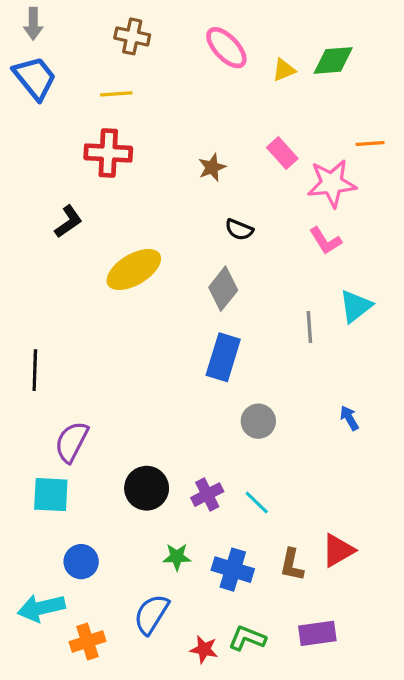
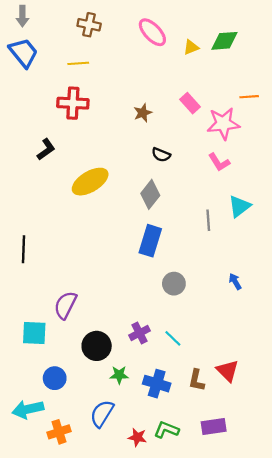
purple semicircle: (72, 442) -> (65, 305), moved
black circle: (147, 488) -> (97, 346), moved
red triangle: (338, 550) -> (228, 371), turned -45

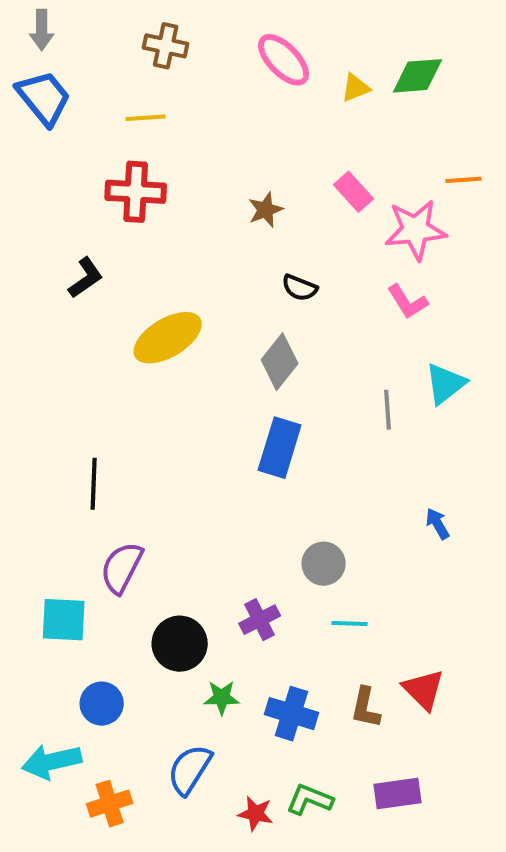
black line: (23, 249) -> (94, 484), moved
gray circle: (174, 284) -> (324, 564), moved
cyan line: (173, 338) -> (350, 624), moved, turned -42

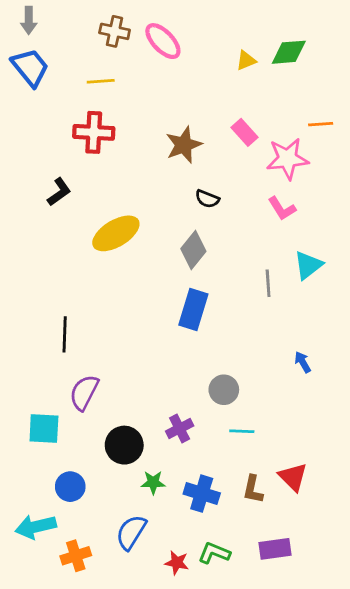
pink ellipse: (284, 60) -> (163, 41), moved
brown star: (266, 210) -> (184, 145), size x1.5

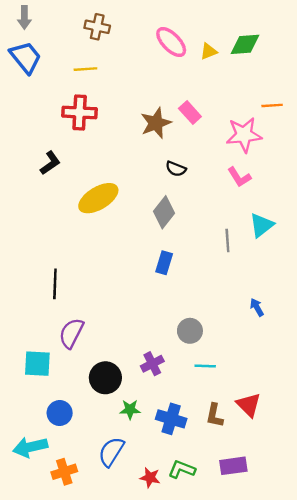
pink ellipse: (163, 41) -> (171, 42), moved
pink rectangle: (245, 132) -> (190, 112), moved
blue rectangle: (193, 309) -> (164, 263), size x0.7

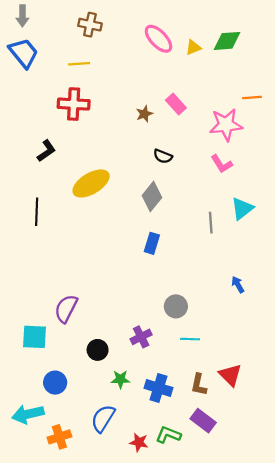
brown star: (156, 123) -> (144, 114), size x0.6
black line: (55, 284) -> (37, 212), moved
black circle: (105, 378) -> (98, 350), size x0.7
purple rectangle: (233, 466) -> (203, 421), moved, turned 45

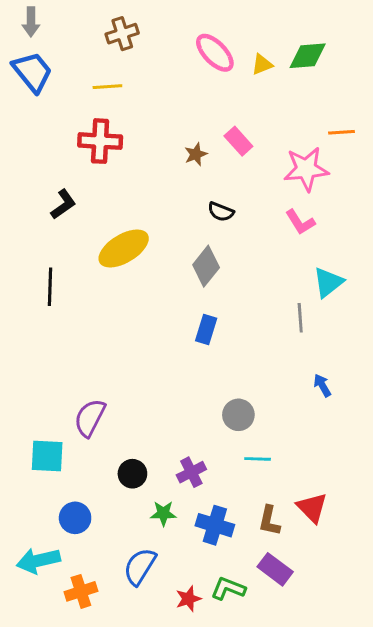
brown cross: (90, 25) -> (122, 34), turned -30
gray line: (211, 223) -> (300, 318), moved
purple cross: (141, 337) -> (191, 472), moved
red star: (139, 442) -> (188, 599), turned -30

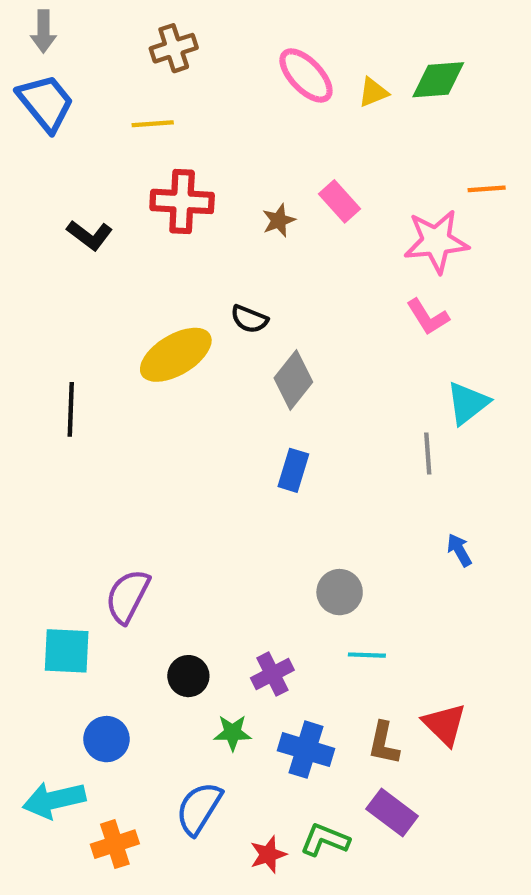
red cross: (100, 141) -> (182, 201), moved
black L-shape: (63, 204) -> (90, 235), moved, turned 72
black semicircle: (221, 212) -> (249, 319), moved

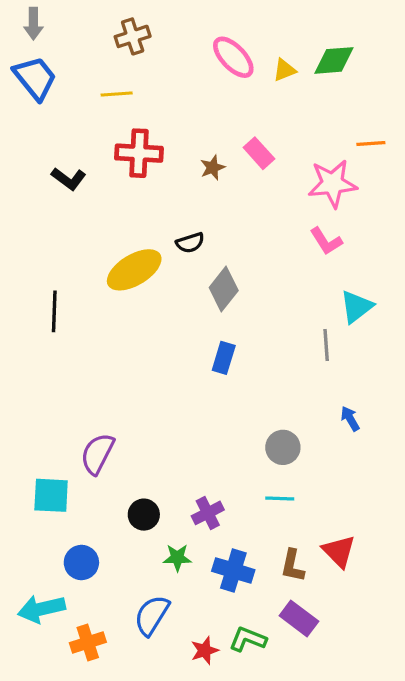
black semicircle: (249, 319) -> (190, 243), turned -40
gray circle: (340, 592) -> (283, 447), moved

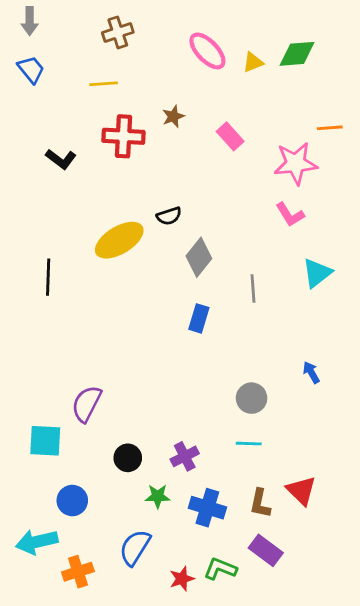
blue trapezoid: (35, 78) -> (31, 69), size x0.7
brown star: (213, 168) -> (173, 116), moved
gray line: (326, 345) -> (253, 289), moved

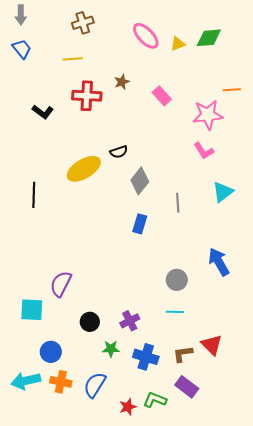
blue arrow: (311, 372) -> (219, 262), size x1.8
brown L-shape: (260, 503) -> (183, 354), turned 70
orange cross: (78, 572) -> (61, 382), moved, turned 30

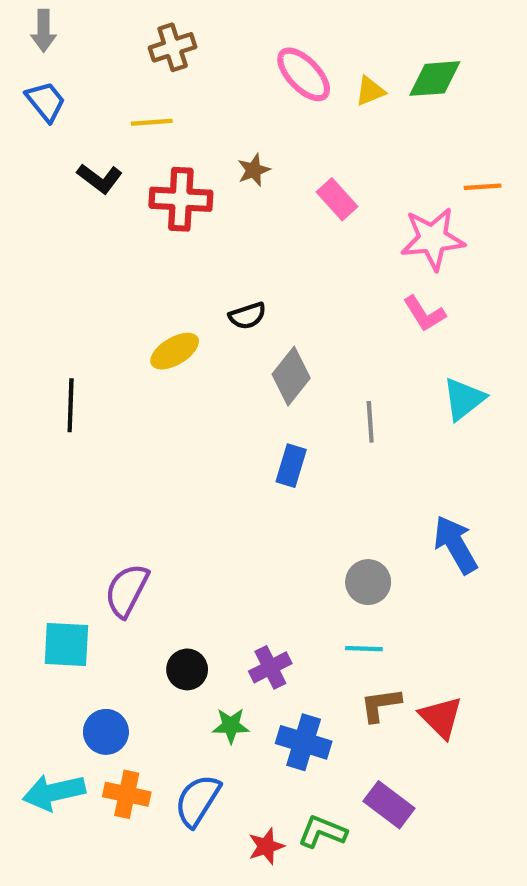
black L-shape: (43, 112) -> (100, 178), moved
yellow ellipse: (84, 169) -> (175, 351), size x0.7
brown L-shape: (183, 354) -> (381, 705), moved

